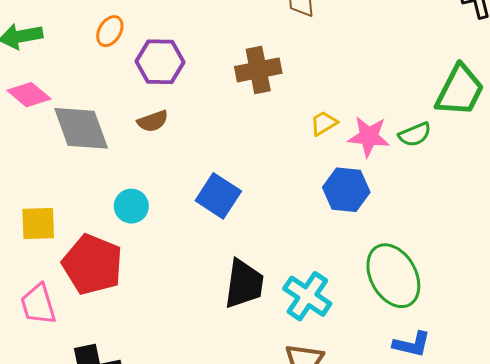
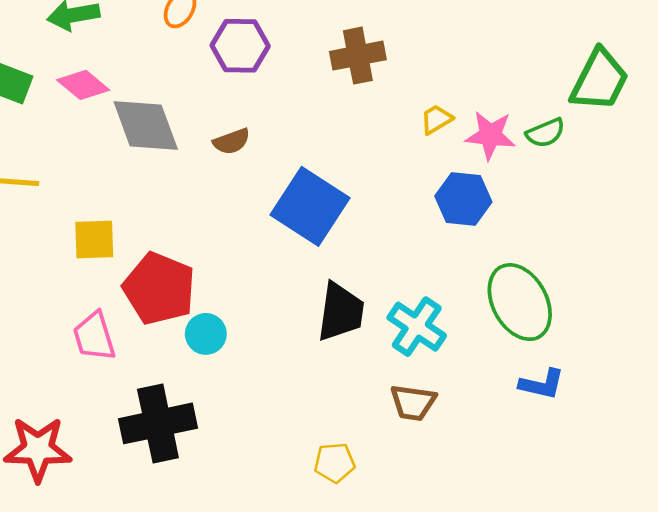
brown semicircle: (153, 121) -> (232, 141), moved
blue square: (218, 196) -> (310, 206), size x1.4
cyan circle: (131, 206) -> (206, 334), moved

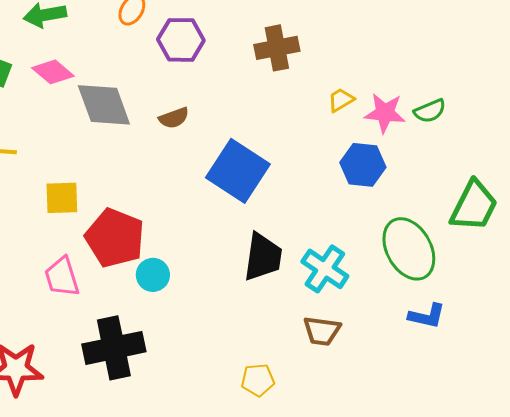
green trapezoid: (599, 80) -> (474, 206), moved

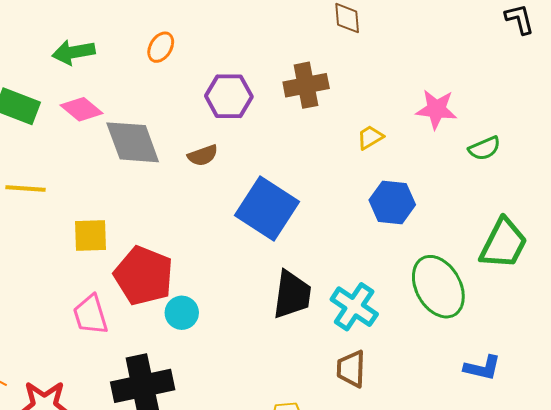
purple hexagon: (181, 40) -> (229, 96), moved
green semicircle: (430, 111) -> (484, 148), moved
pink star: (385, 113) -> (436, 109), moved
blue L-shape: (427, 316) -> (482, 368), moved
brown trapezoid: (322, 331) -> (351, 369), turned 84

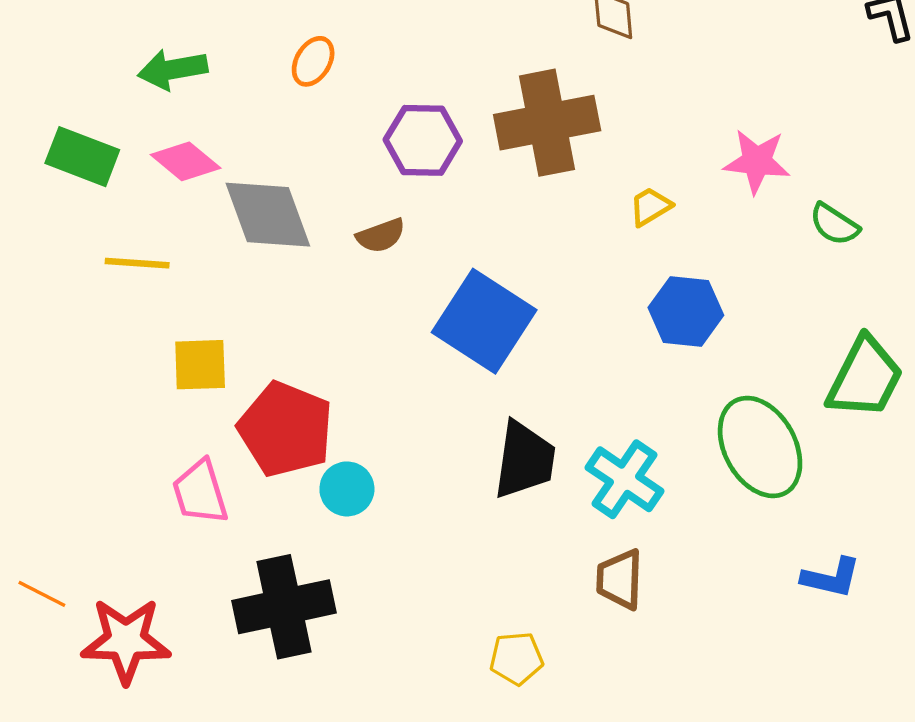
brown cross: (306, 85) -> (547, 123), size x1.4
green semicircle: (484, 148) -> (834, 224), turned 56
yellow line: (25, 188) -> (137, 263), moved

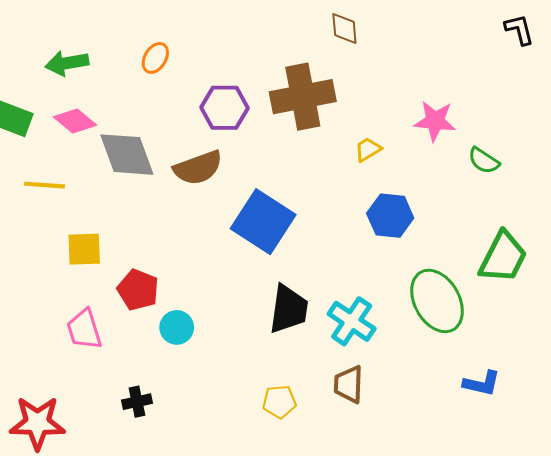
brown semicircle: (381, 236) -> (198, 168), size x1.6
red pentagon: (286, 429) -> (138, 290), size x0.7
black cross: (284, 607) -> (137, 402), size x0.5
yellow pentagon: (516, 658) -> (279, 402), moved

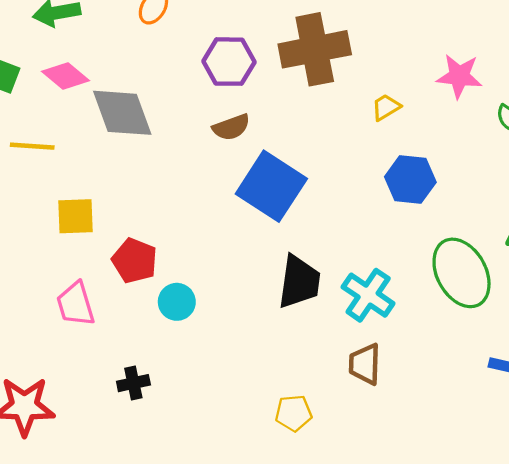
brown semicircle: (198, 168) -> (231, 127), moved, size x0.7
yellow pentagon: (279, 402) -> (294, 413), moved

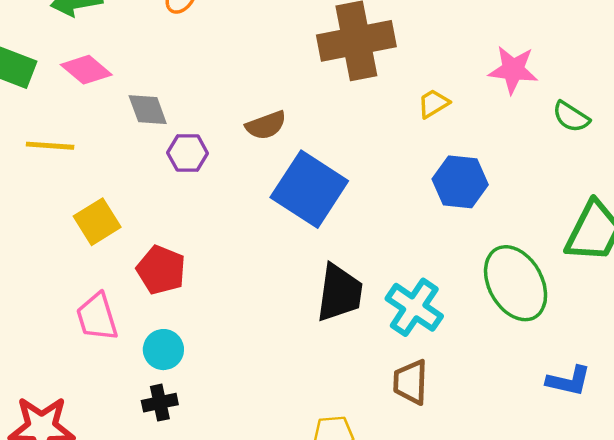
purple hexagon: (229, 62) -> (188, 153), moved, size x0.7
gray diamond: (122, 113) -> (148, 110), size x0.6
yellow square: (76, 216) -> (97, 222), turned -30
cyan circle: (177, 302) -> (163, 350), moved

